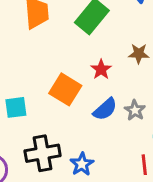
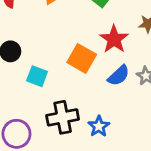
red star: (101, 69) -> (114, 39), size x1.5
cyan square: (16, 107) -> (37, 76), turned 30

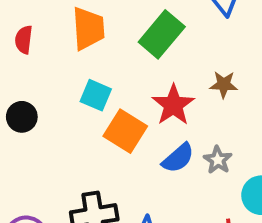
cyan square: (37, 76) -> (96, 95), moved

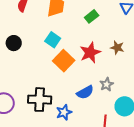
green rectangle: (162, 34) -> (92, 16), size x0.6
blue semicircle: (178, 158) -> (85, 92), moved

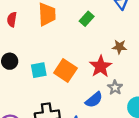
cyan square: (53, 40) -> (39, 70), moved, turned -35
red star: (90, 53) -> (101, 66), moved

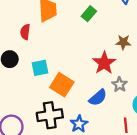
red semicircle: (12, 19) -> (25, 32), moved
orange square: (65, 71) -> (62, 85), moved

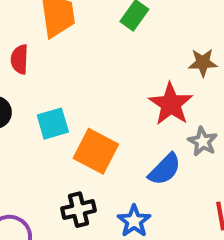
black cross: (50, 115) -> (79, 210), size x0.7

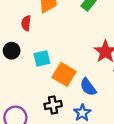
blue semicircle: (165, 169) -> (88, 87), moved, turned 96

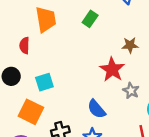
orange square: (64, 74) -> (31, 112), moved

